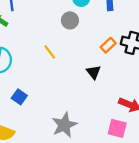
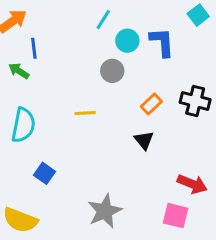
orange rectangle: (108, 45) -> (151, 104), moved
yellow line: (50, 52) -> (85, 113), turned -56

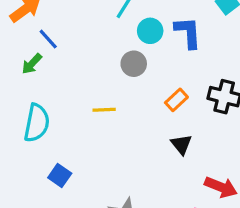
blue line: (34, 48) -> (48, 39), turned -35
green arrow: (19, 71) -> (32, 64), turned -80
black triangle: (144, 140) -> (181, 144), moved

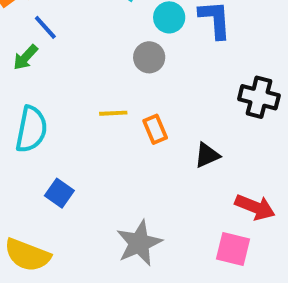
orange rectangle: (176, 100) -> (155, 129), moved, turned -70
black triangle: (181, 144) -> (207, 155), turned 45

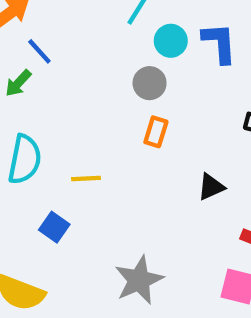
yellow line: (113, 113) -> (86, 178), moved
orange rectangle: (155, 129) -> (156, 132), moved, turned 40

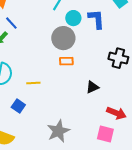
gray circle: (150, 83) -> (63, 38), size x1.5
orange rectangle: (156, 132) -> (66, 61), turned 72

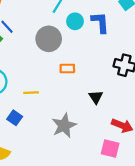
gray circle: (63, 38) -> (49, 39), moved
black triangle: (92, 87) -> (96, 97), turned -40
gray star: (58, 131) -> (64, 126), moved

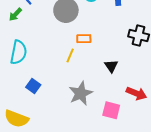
yellow line: (31, 93) -> (70, 56), moved, turned -64
pink square: (110, 149) -> (111, 110), moved

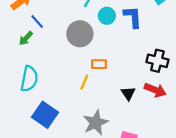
blue square: (33, 86) -> (45, 115), size x1.6
red arrow: (136, 93) -> (155, 90), moved

